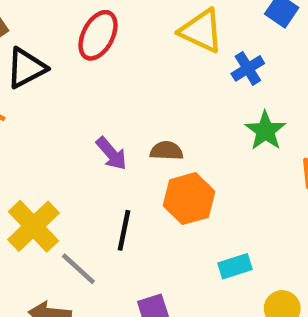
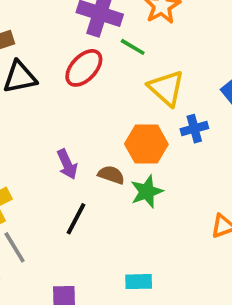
green star: (265, 131) -> (147, 192), moved
orange hexagon: (189, 199) -> (146, 144), moved
black line: (124, 230) -> (76, 219), moved

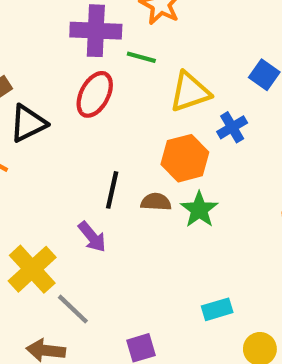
yellow triangle: (166, 88) -> (190, 92), turned -45
purple arrow: (67, 164) -> (92, 237), moved
black line: (76, 219) -> (112, 190), moved

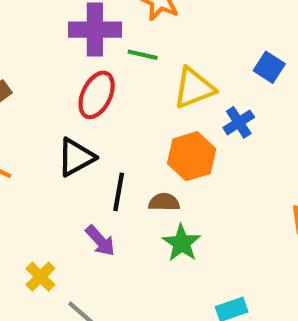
black triangle: (28, 123) -> (76, 157), moved
green star: (199, 210) -> (182, 243), moved
yellow cross: (32, 269) -> (40, 277), size x0.6

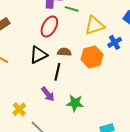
brown semicircle: (164, 202) -> (64, 52), moved
green star: (182, 243) -> (75, 103), moved, turned -30

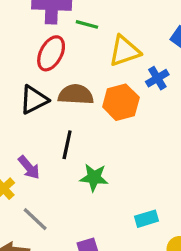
brown semicircle: (64, 52) -> (76, 95), size x1.5
black line: (57, 72) -> (67, 145), moved
purple arrow: (48, 94) -> (29, 167), moved

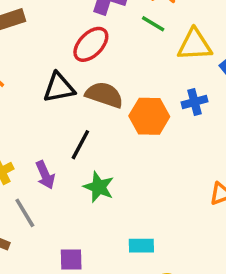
green line: (87, 24) -> (153, 24), moved
yellow triangle: (125, 51) -> (195, 45), moved
purple arrow: (29, 167) -> (45, 175), moved

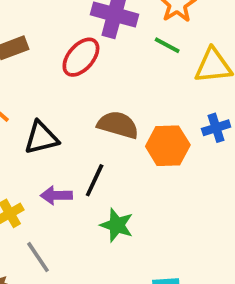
red ellipse: (91, 44) -> (81, 57), moved
black triangle: (59, 88) -> (41, 138), moved
purple arrow: (45, 175) -> (56, 195), moved, turned 116

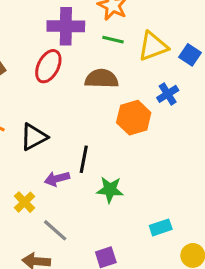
brown semicircle: (118, 125) -> (102, 79), moved

